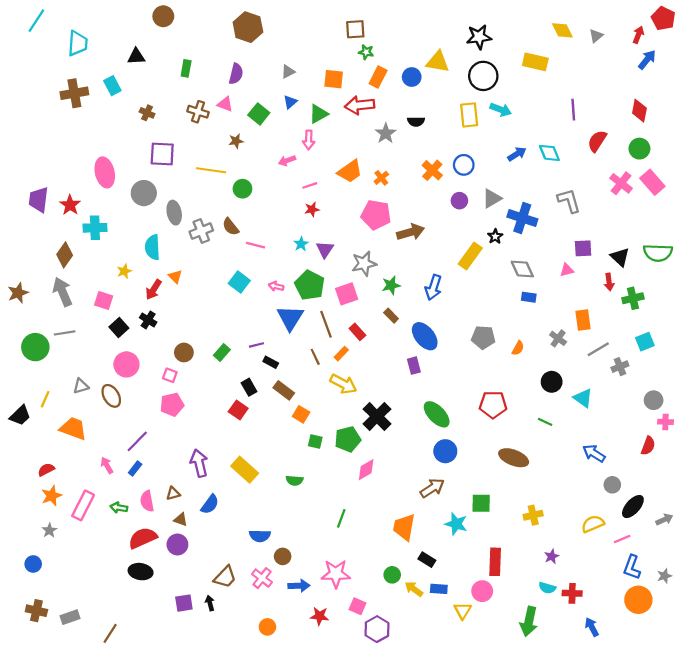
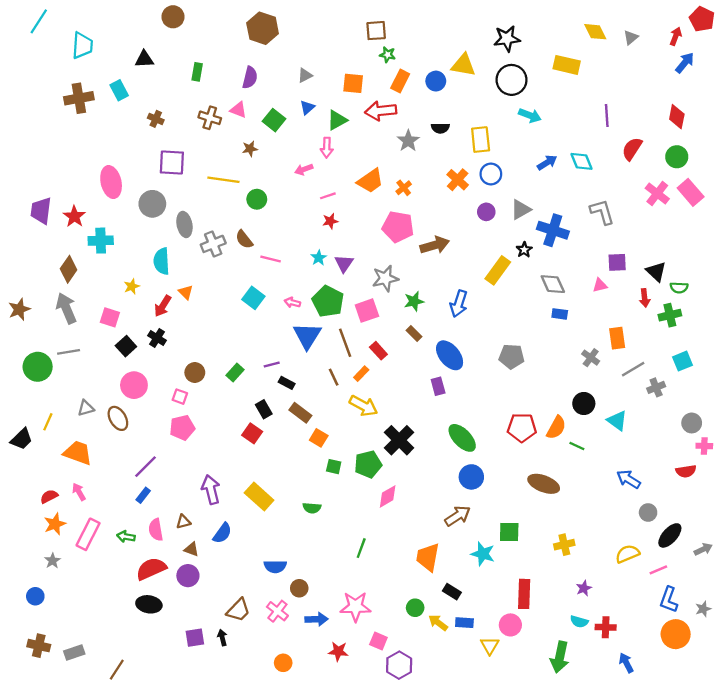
yellow rectangle: (469, 115) -> (481, 140), moved
green semicircle: (658, 253) -> (679, 288), moved, size x0.6
orange semicircle: (518, 348) -> (556, 428), moved, size x1.5
red semicircle: (648, 446) -> (686, 471), turned 60
pink arrow: (107, 465) -> (79, 492), moved

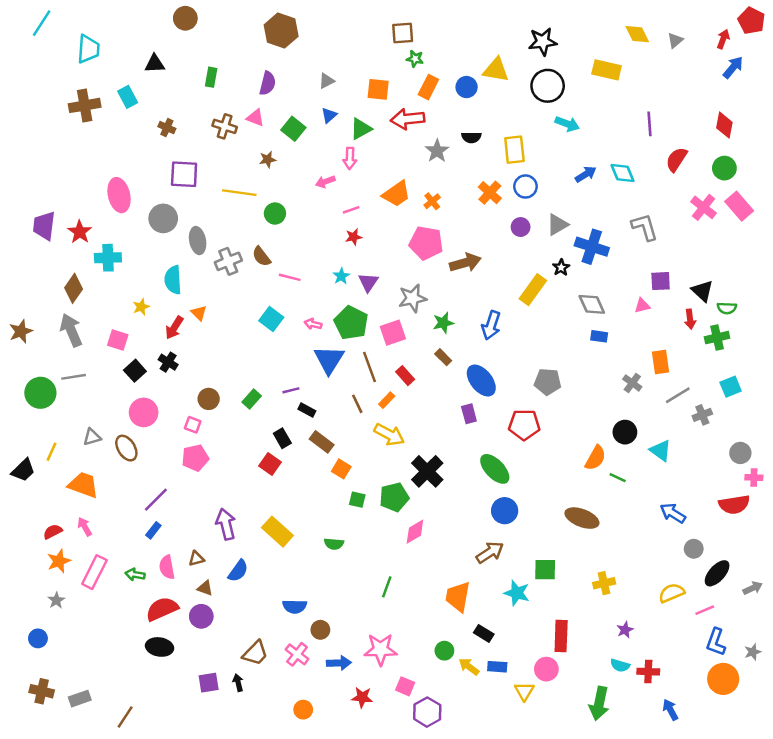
red pentagon: (522, 428) -> (524, 425), moved
red semicircle: (686, 471) -> (734, 505), size x1.4

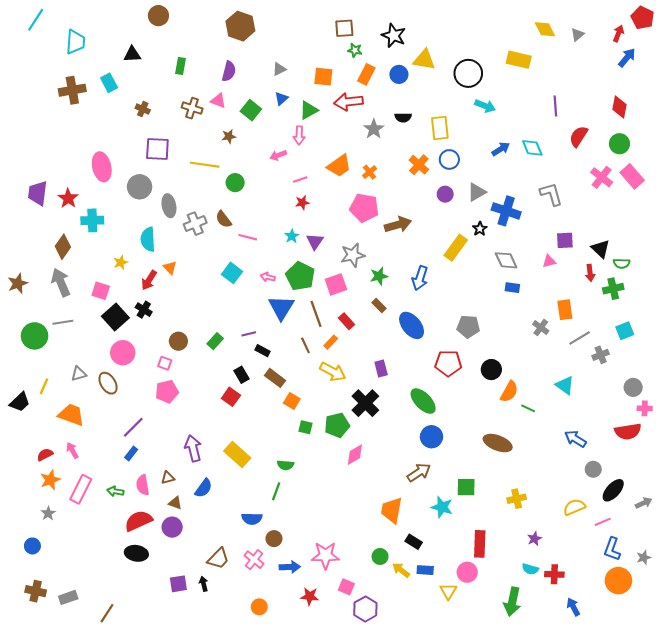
black star: (543, 42) -> (394, 36), moved, turned 30
black square: (135, 371) -> (115, 317), size x1.4
purple rectangle: (469, 414) -> (381, 368), moved
black circle: (625, 432) -> (491, 370), moved
green line: (387, 587) -> (276, 491), moved

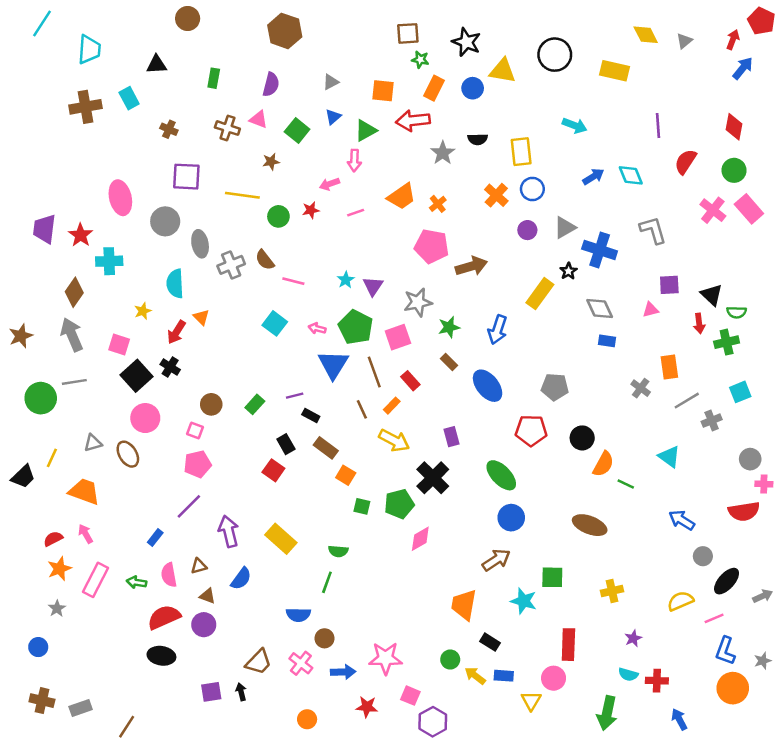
black circle: (468, 73) -> (555, 55), moved
red star: (302, 203) -> (311, 210), moved
purple line: (133, 427) -> (189, 506), moved

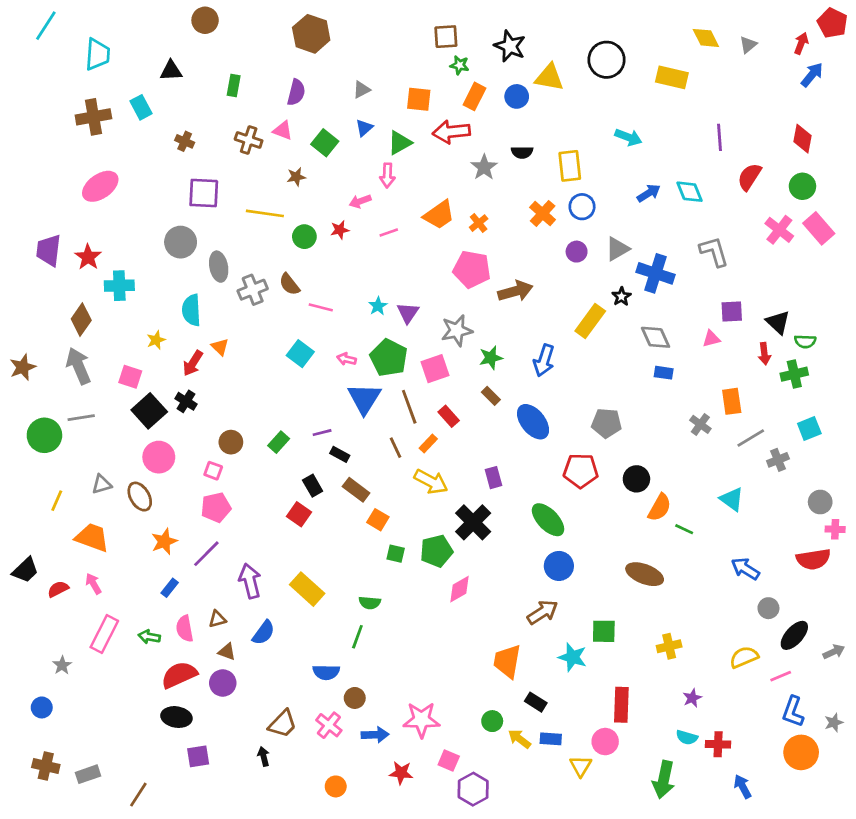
pink ellipse: (120, 198) -> (100, 186), moved, turned 68
black trapezoid: (23, 477) -> (25, 570), moved
orange star: (59, 569) -> (164, 541), moved
purple square: (211, 692) -> (198, 756), moved

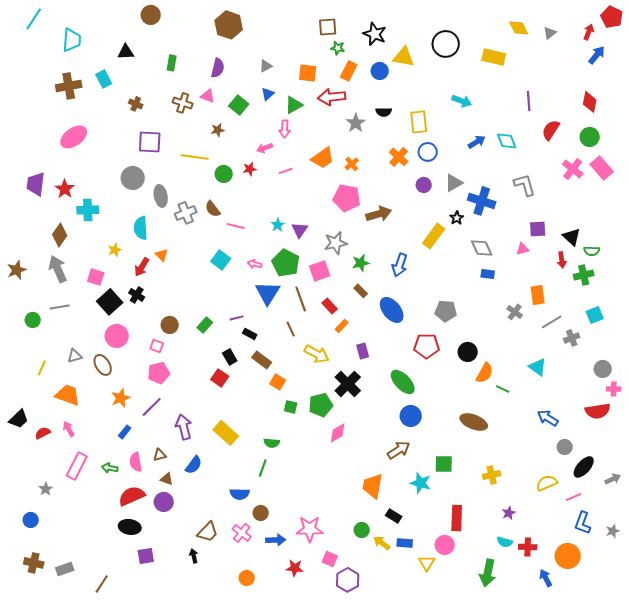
green circle: (44, 435) -> (33, 320), size x0.6
orange rectangle: (428, 443) -> (342, 326), moved
orange circle: (801, 752) -> (568, 556), moved

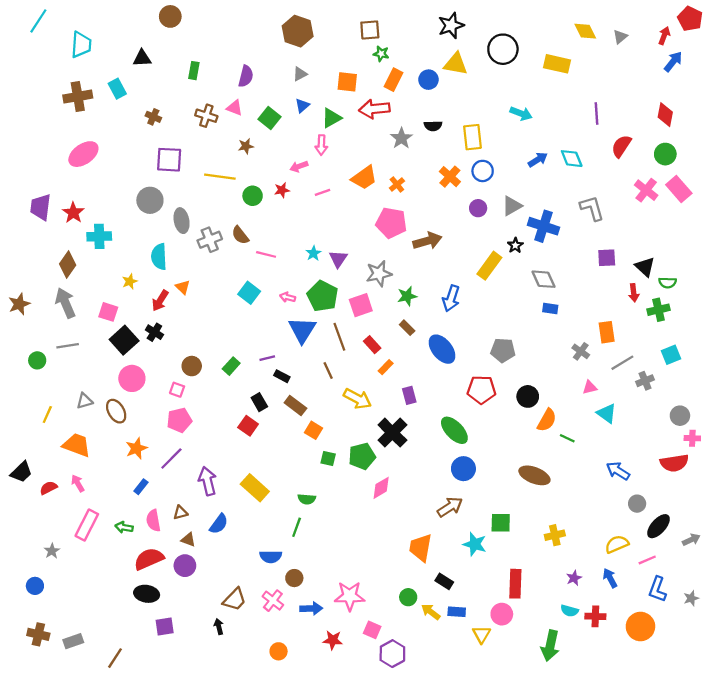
brown hexagon: (229, 25) -> (298, 31), moved
black star: (375, 34) -> (451, 25), moved, turned 30
pink triangle: (523, 249) -> (590, 387), moved
blue arrow: (546, 578) -> (610, 578), moved

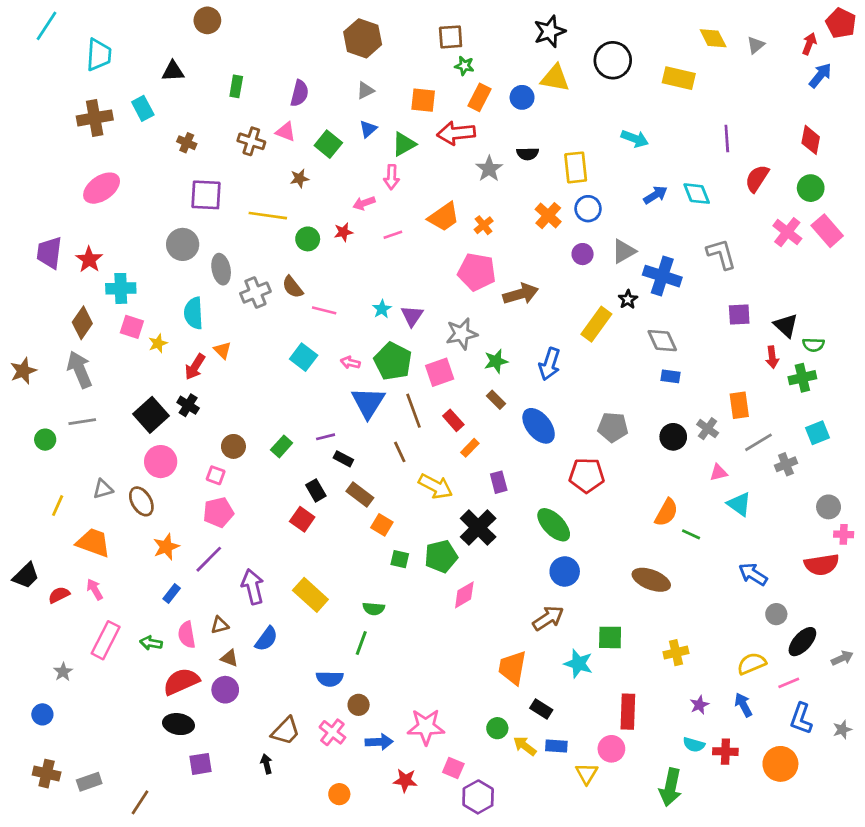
pink square: (108, 312) -> (132, 327), moved
black circle: (528, 396) -> (673, 437), moved

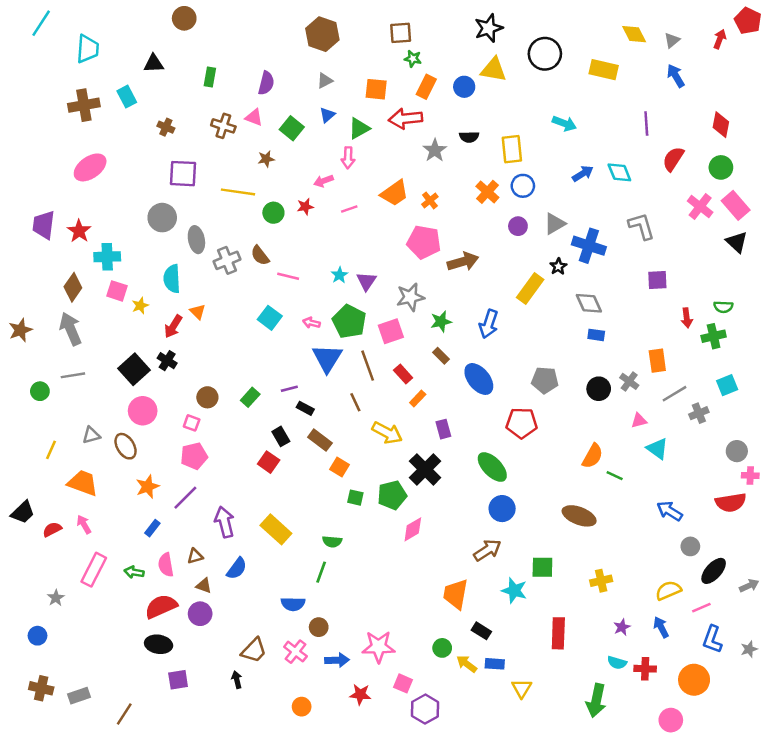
blue arrow: (820, 75) -> (676, 76), moved, turned -70
black triangle: (786, 326) -> (737, 242), moved
pink circle: (611, 749) -> (671, 720), moved

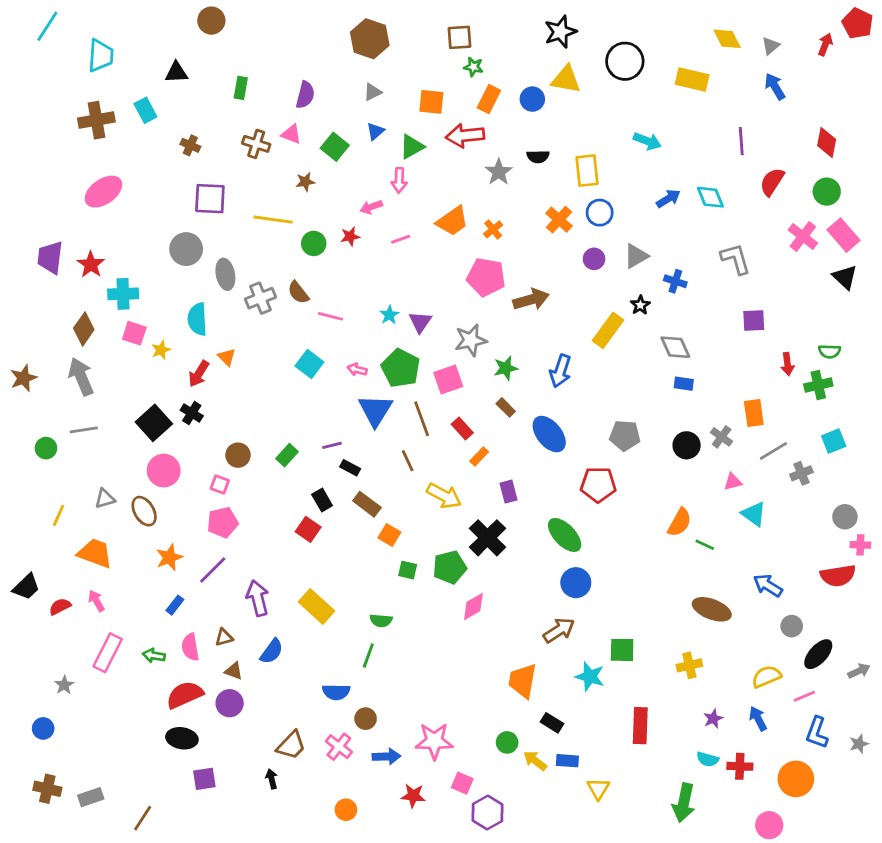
blue cross: (589, 246) -> (675, 281), size x0.6
brown ellipse: (579, 516) -> (712, 609), moved

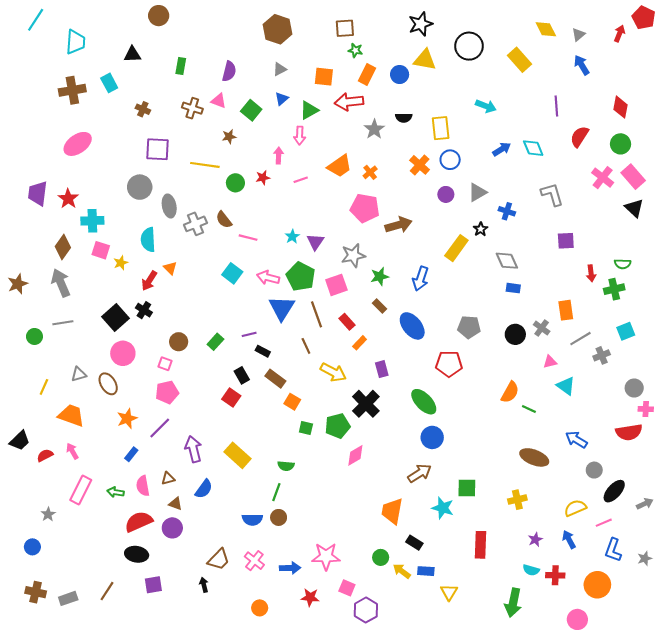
yellow rectangle: (692, 79) -> (520, 60), turned 35
pink arrow: (371, 207) -> (279, 155), turned 112
pink arrow: (357, 370) -> (268, 278), size x1.5
brown circle: (366, 719) -> (279, 517), moved
brown line: (143, 818) -> (107, 591), moved

